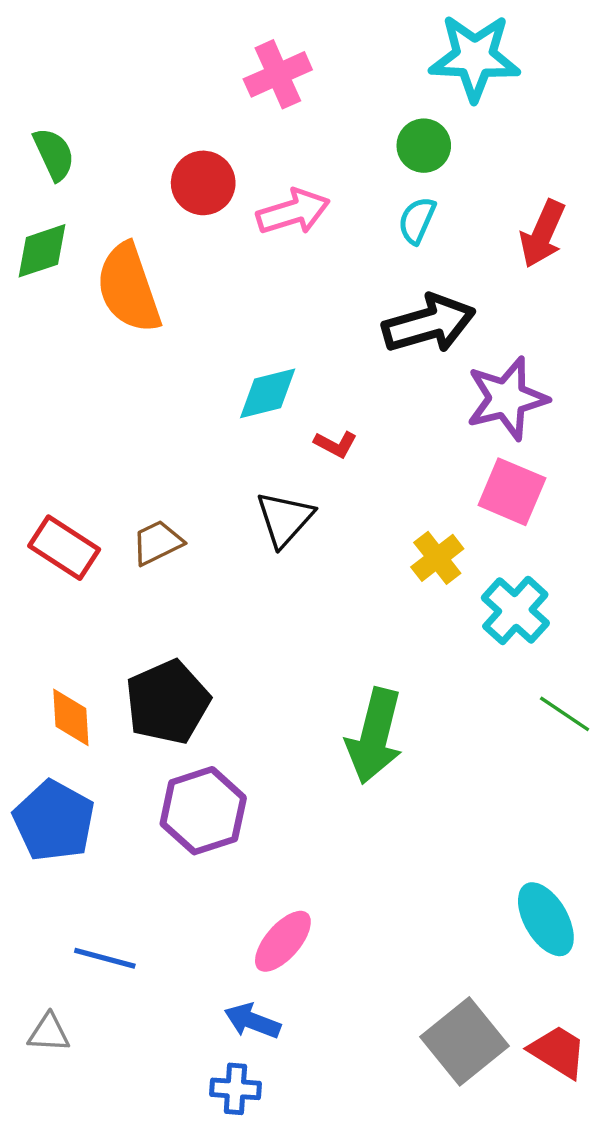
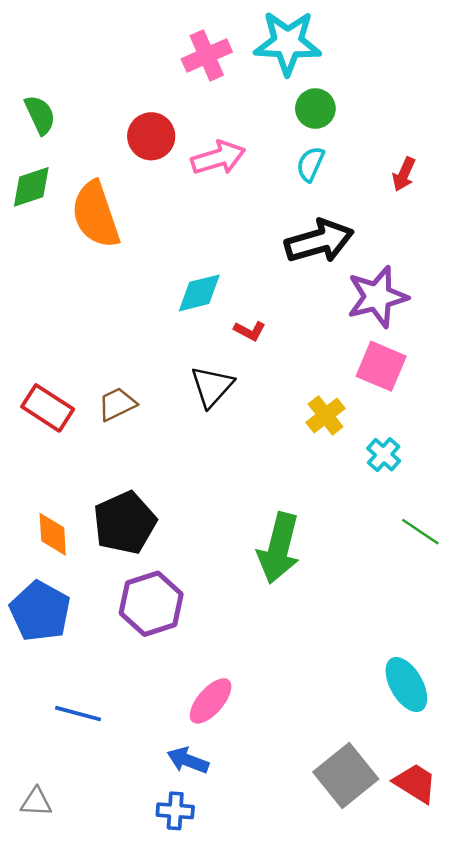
cyan star: (475, 57) -> (288, 43), moved
red arrow: (543, 234) -> (404, 174), size x0.7
cyan cross: (515, 610) -> (384, 455), size x0.7
gray triangle: (49, 1033) -> (36, 802), moved

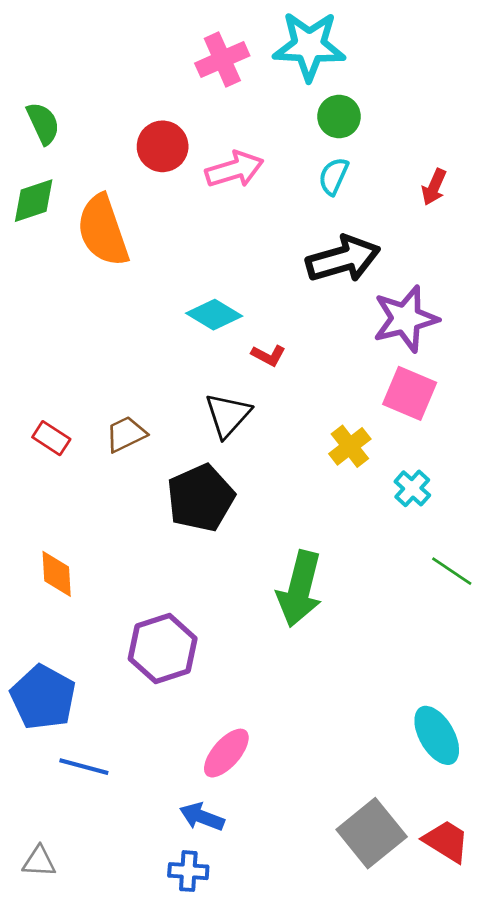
cyan diamond: (199, 293) -> (214, 315), turned 45
red rectangle: (48, 408) -> (51, 438), size x0.7
black pentagon: (125, 523) -> (201, 498), moved
blue pentagon: (40, 611) -> (43, 697), moved

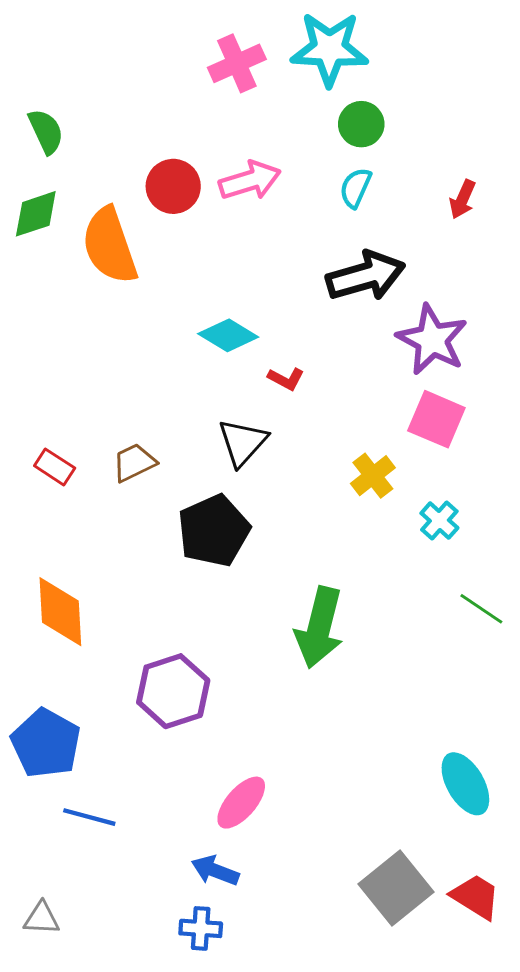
red circle: (163, 146) -> (173, 186), moved
purple star: (406, 319) -> (432, 340), turned -30
orange diamond: (57, 574) -> (60, 612), size x1.4

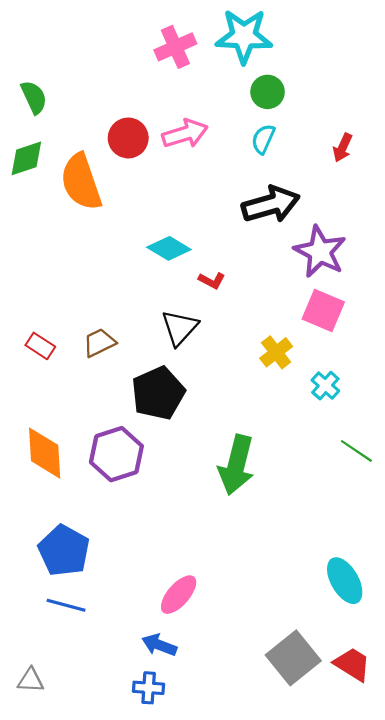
purple hexagon: (173, 691) -> (116, 454), moved
blue pentagon: (46, 743) -> (64, 551), moved

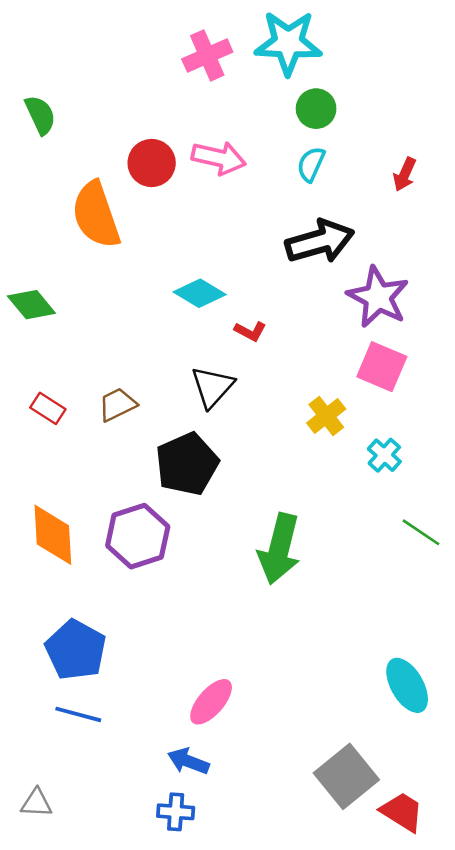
pink arrow: (185, 134) -> (219, 158), turned 30
green diamond: (26, 158) -> (31, 305), moved, turned 69
red trapezoid: (352, 664) -> (402, 812), moved

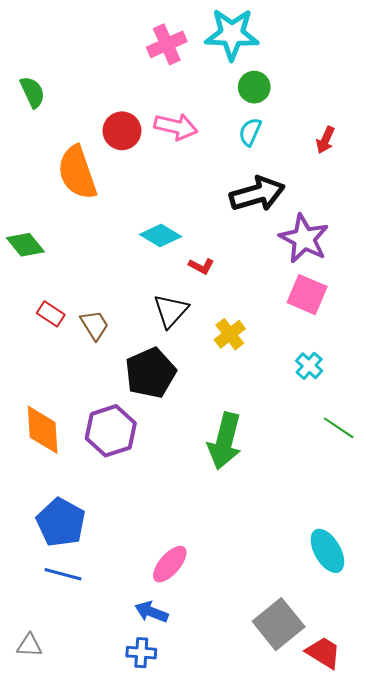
brown trapezoid: (117, 405) -> (95, 325), turned 84
red rectangle: (48, 408) -> (51, 314), moved
yellow cross: (326, 416) -> (230, 334), moved

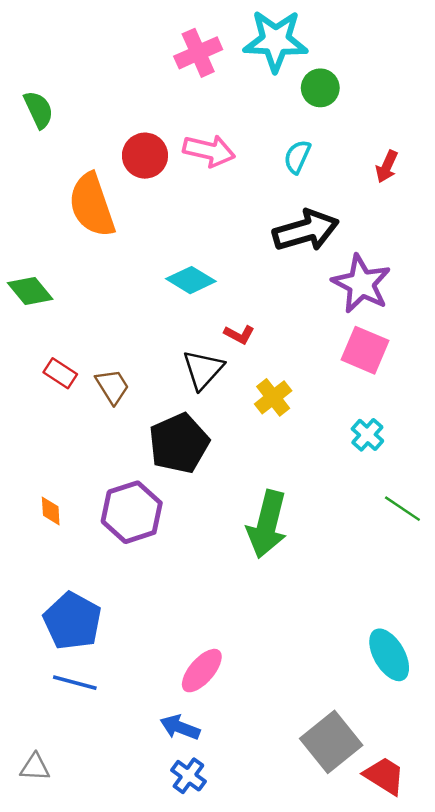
green circle: (254, 87) -> (320, 88), moved
red L-shape: (201, 266) -> (239, 334), moved
orange diamond: (43, 430) -> (51, 511), size x0.5
blue cross: (141, 653) -> (188, 776), moved, turned 32

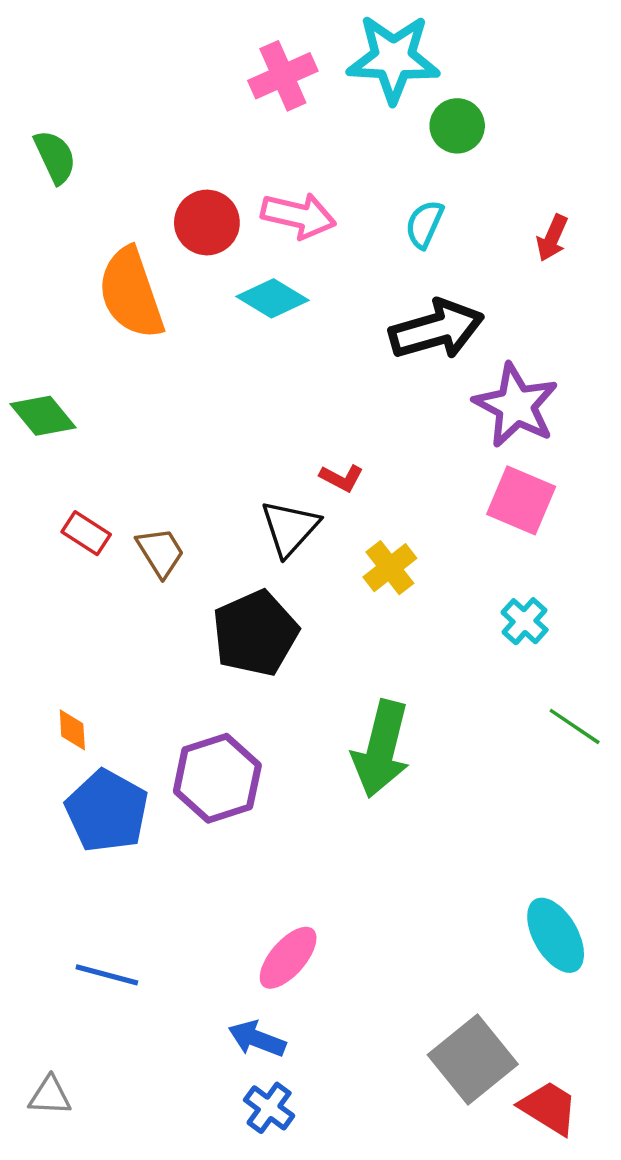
cyan diamond: (191, 280) -> (273, 298), moved
purple hexagon: (132, 512) -> (217, 778), moved
blue pentagon: (72, 621) -> (107, 811), moved

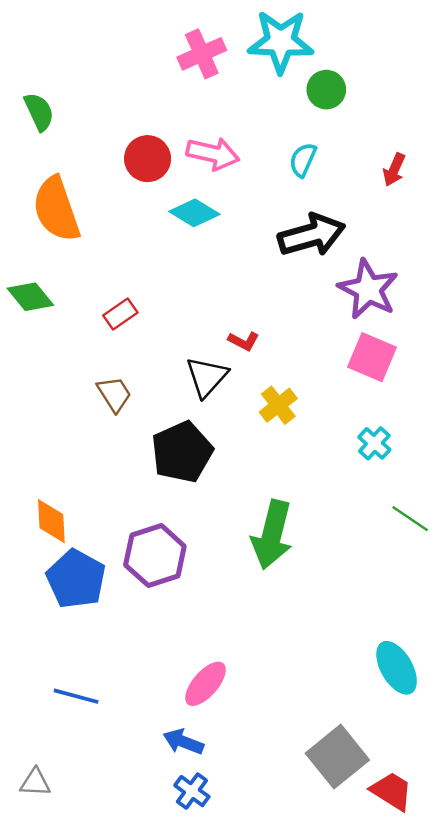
orange semicircle: (131, 293) -> (56, 209), moved
red rectangle: (86, 533) -> (120, 314), moved, turned -68
orange diamond: (72, 730) -> (51, 521), size x1.5

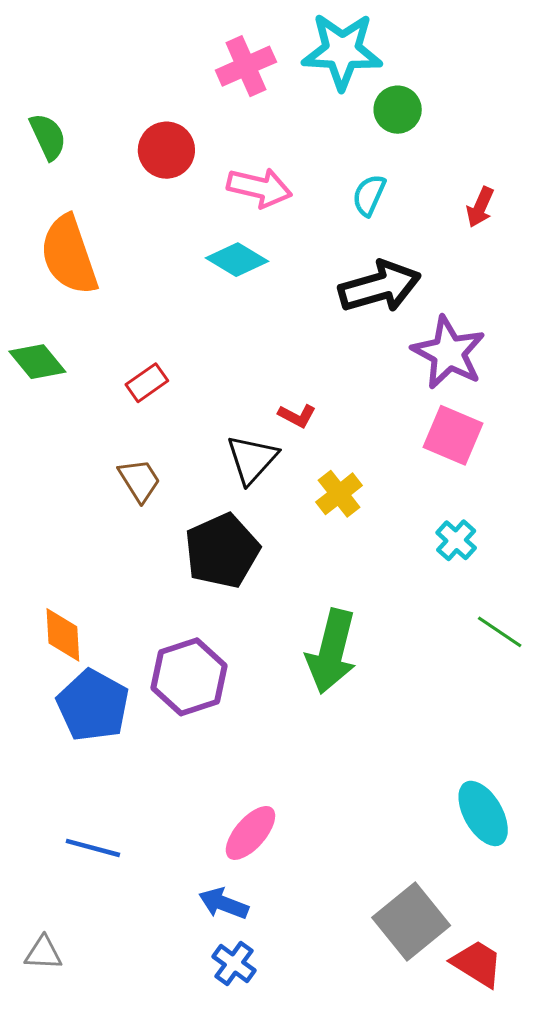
red circle: (148, 159) -> (166, 150), moved

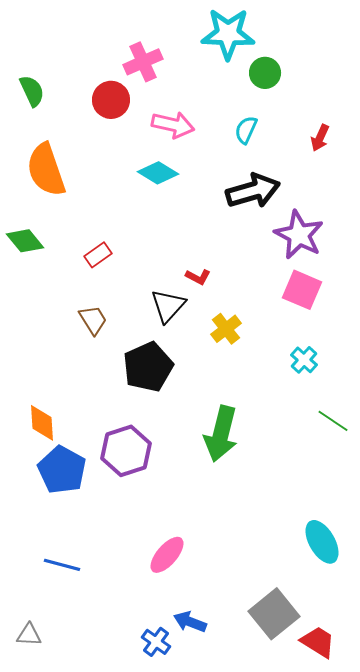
pink cross: (246, 66) -> (143, 62), moved
blue arrow: (223, 903) -> (190, 622), moved

